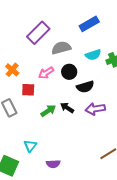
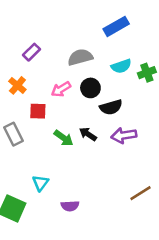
purple rectangle: (38, 33) -> (32, 52), moved, size x0.6
green arrow: (48, 111) -> (64, 138), turned 70

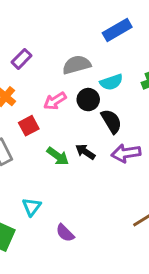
cyan semicircle: (121, 66) -> (111, 82), moved
black semicircle: (111, 107) -> (111, 121), turned -105
red square: (38, 111) -> (29, 126), turned -30
purple semicircle: (70, 206) -> (65, 233), turned 48

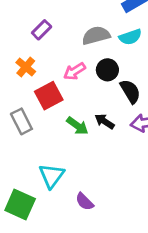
cyan semicircle: (111, 82) -> (130, 37), moved
red square: (29, 126) -> (49, 96), size x1.4
cyan triangle: (32, 207) -> (52, 176), size x1.4

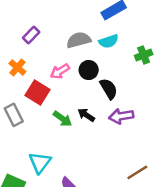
red square: (49, 96) -> (37, 92), turned -30

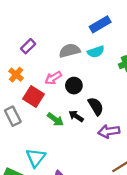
black circle: (89, 70) -> (74, 86), moved
black semicircle: (109, 89) -> (96, 106), moved
purple arrow: (121, 116) -> (109, 131), moved

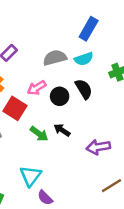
blue rectangle: (100, 24) -> (89, 29), turned -30
black semicircle: (96, 106) -> (84, 89), moved
cyan triangle: (36, 158) -> (31, 176), moved

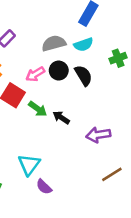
black circle: (60, 96) -> (59, 71), moved
green arrow: (39, 134) -> (38, 109), moved

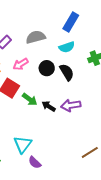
gray semicircle: (54, 43) -> (36, 37), moved
pink arrow: (35, 74) -> (21, 64), moved
purple arrow: (98, 135) -> (71, 105), moved

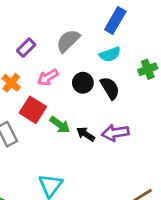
gray semicircle: (36, 37) -> (68, 41), turned -30

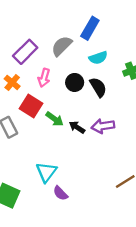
blue rectangle: (115, 21) -> (90, 28), moved
purple rectangle: (26, 48) -> (25, 52), size x1.5
pink arrow: (48, 77) -> (44, 78), turned -42

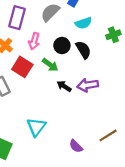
purple rectangle: (25, 52) -> (17, 18), turned -30
green arrow: (55, 119) -> (50, 65), moved
purple semicircle: (60, 193) -> (76, 146), moved

